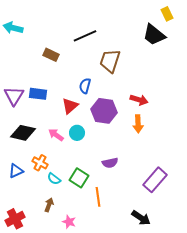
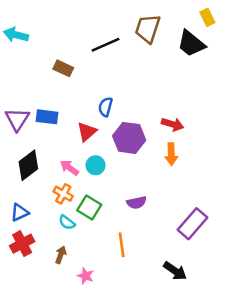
brown trapezoid: (110, 61) -> (148, 29), moved
black diamond: (23, 133) -> (28, 165), turned -50
orange cross: (40, 163) -> (63, 194), moved
green square: (79, 178) -> (89, 208), moved
red cross: (15, 219) -> (22, 244), moved

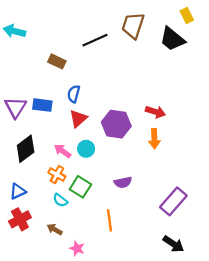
blue semicircle: (105, 107) -> (74, 94), moved
brown arrow: (61, 255) -> (55, 229), turned -80
black arrow: (175, 271) -> (173, 244), moved

